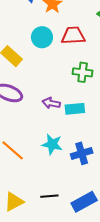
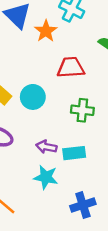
cyan circle: (42, 37) -> (33, 97), moved
cyan star: (52, 144) -> (46, 177), moved

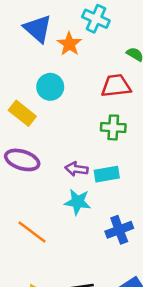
red trapezoid: (71, 68) -> (116, 86), moved
cyan circle: (33, 97) -> (50, 87), moved

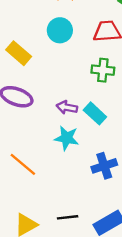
cyan circle: (50, 87) -> (60, 30), moved
cyan rectangle: (107, 174) -> (95, 113), turned 50

